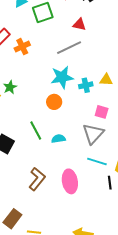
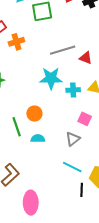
red triangle: (79, 24) -> (86, 58), moved
orange circle: (54, 102) -> (34, 114), moved
gray triangle: (93, 134) -> (73, 139), size x0.7
pink ellipse: (70, 181) -> (31, 203), moved

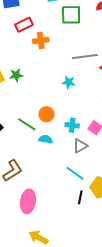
cyan star: (51, 78) -> (69, 82), size x0.6
cyan cross: (73, 90) -> (72, 125), moved
green line: (17, 127) -> (27, 124), turned -48

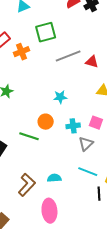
green square: (71, 15) -> (46, 32), moved
cyan star: (69, 82) -> (60, 97), moved
cyan semicircle: (46, 139) -> (54, 178), moved

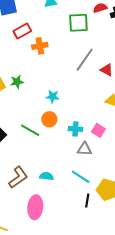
green square: (46, 32) -> (78, 23), moved
gray line: (68, 56) -> (85, 60), turned -45
cyan star: (60, 97) -> (53, 96), moved
gray triangle: (86, 144) -> (84, 149), turned 35

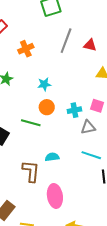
orange cross: (40, 46) -> (26, 49), moved
cyan semicircle: (46, 176) -> (52, 157), moved
brown L-shape: (18, 177) -> (31, 171), turned -35

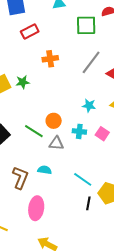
cyan star: (44, 84) -> (89, 106), moved
gray triangle: (88, 127) -> (56, 143), moved

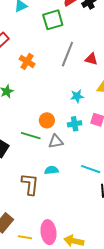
orange cross: (50, 59) -> (27, 61), turned -35
pink ellipse: (36, 208) -> (48, 232), moved

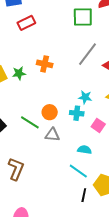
orange cross: (27, 61) -> (45, 64), moved, turned -35
cyan cross: (75, 124) -> (77, 113), moved
cyan semicircle: (51, 170) -> (84, 150), moved

